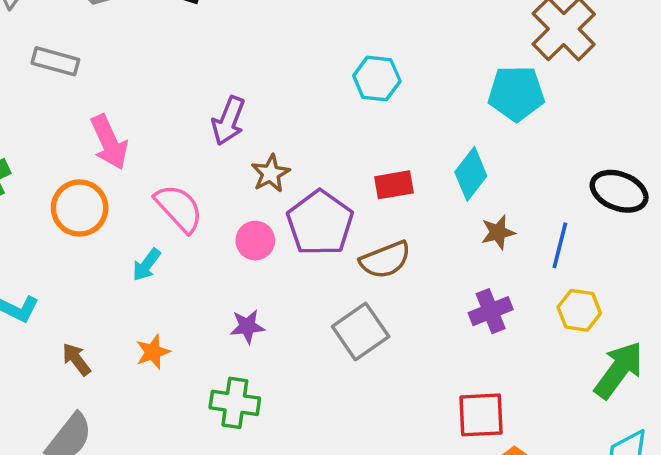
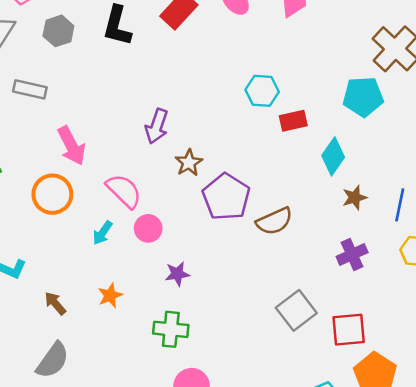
red rectangle: (394, 185) -> (293, 121), moved
pink circle: (255, 241) -> (148, 228), moved
gray square: (361, 332) -> (296, 310), moved

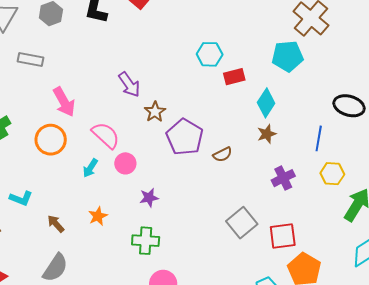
purple arrow: (157, 126) -> (129, 84), turned -52
brown star: (355, 198) -> (267, 134), moved
brown semicircle: (274, 221) -> (222, 154), size x0.7

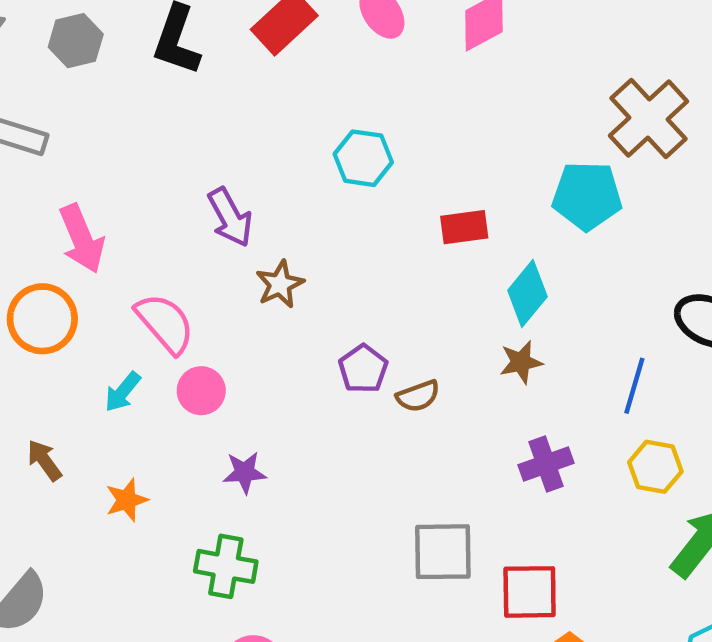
cyan hexagon: (210, 54) -> (363, 158), moved
purple pentagon: (185, 137) -> (363, 369), moved, size x0.6
gray square: (242, 223) -> (443, 552), turned 32
brown arrow: (56, 224) -> (44, 460), moved

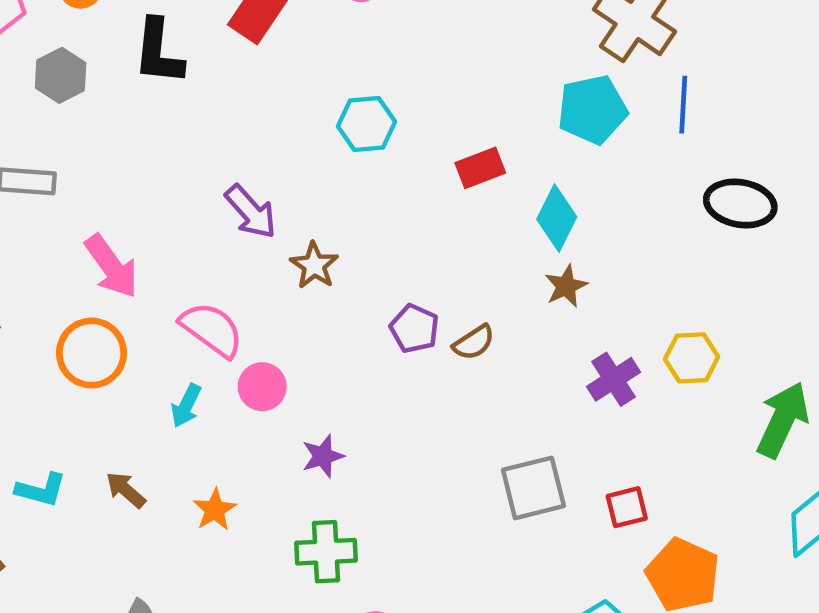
blue line: (634, 386) -> (683, 105), moved
yellow hexagon: (655, 467) -> (692, 358), moved
red square: (530, 592) -> (627, 507), size x0.7

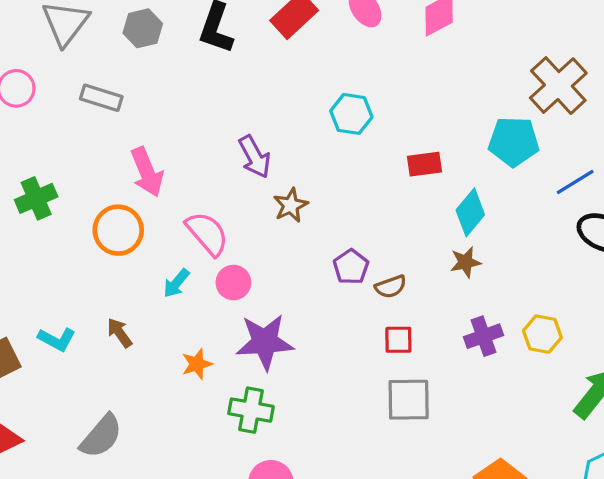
blue line: (683, 105) -> (575, 182), moved, turned 42
purple star: (323, 456) -> (265, 342), size x1.8
cyan L-shape: (41, 490) -> (57, 339), moved
red square: (627, 507) -> (398, 340), moved
orange star: (215, 510) -> (197, 364), moved

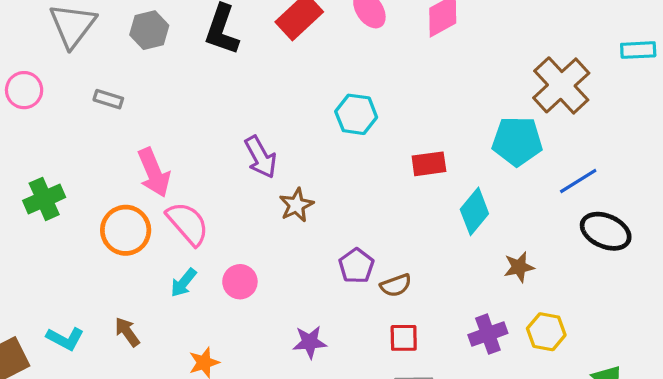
gray rectangle: (101, 98) -> (108, 99), size x0.7
pink semicircle: (207, 234) -> (188, 224), moved
brown star: (465, 262) -> (519, 267), moved
purple star: (265, 342) -> (310, 342), moved, size x0.6

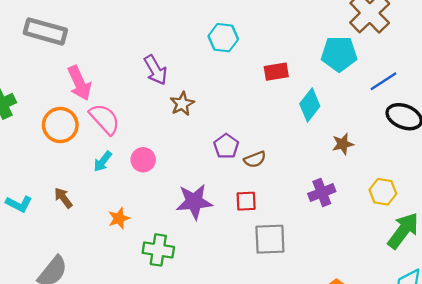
gray rectangle: (108, 99) -> (45, 31), size x2.0
yellow hexagon: (546, 332) -> (383, 192), moved
red square: (404, 338) -> (246, 201), moved
purple star: (310, 342) -> (194, 202), size x1.5

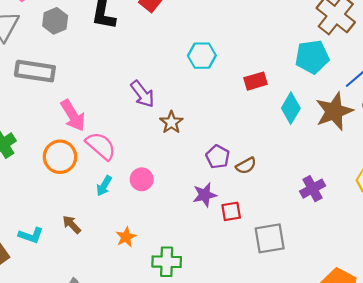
brown star: (343, 144) -> (334, 111), moved, size x1.8
red square: (246, 201) -> (231, 211), moved
purple star: (194, 202) -> (205, 195), moved, size x0.7

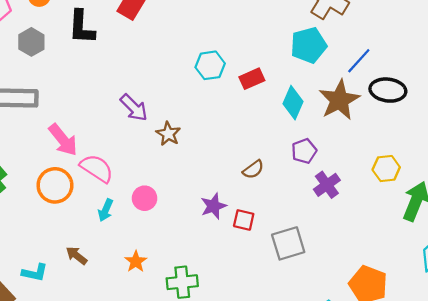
cyan hexagon: (202, 56) -> (210, 65), moved
purple pentagon: (218, 157) -> (304, 151), moved, turned 30
red square: (231, 211) -> (244, 220), turned 30

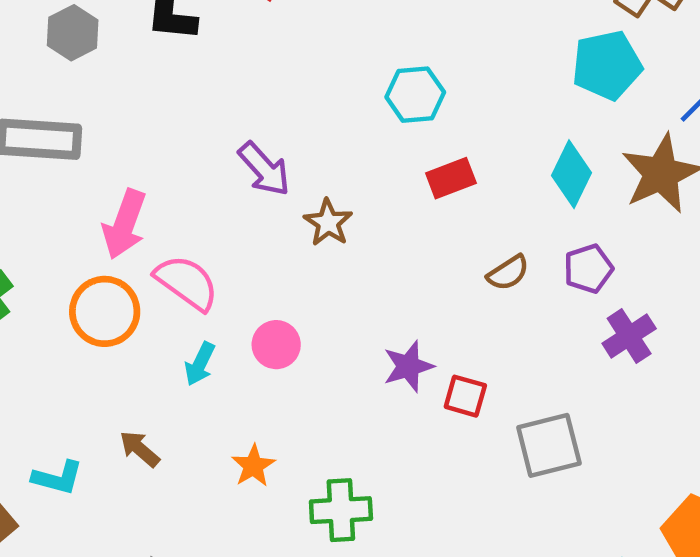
red rectangle: (252, 79) -> (451, 178), moved
pink arrow: (63, 140) -> (124, 224), turned 56
brown semicircle: (253, 169) -> (508, 273), moved

